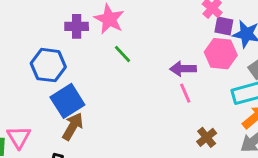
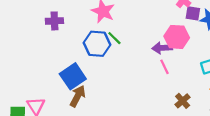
purple cross: (77, 26) -> (54, 21), moved
pink hexagon: (221, 54) -> (177, 37), moved
blue hexagon: (48, 65) -> (97, 44), moved

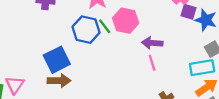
pink hexagon: (177, 37) -> (126, 21), moved
brown arrow: (78, 96) -> (59, 81), turned 55

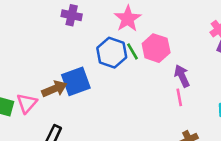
purple arrow: (152, 43) -> (182, 76), turned 54
brown arrow: (59, 81) -> (54, 89), moved, turned -30

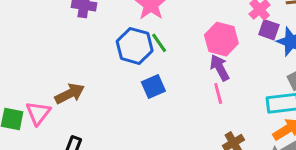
pink hexagon: (156, 48) -> (221, 39), moved
blue square: (76, 81) -> (153, 87), moved, size x0.7

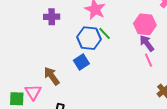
blue square: (153, 87) -> (81, 62), moved
brown arrow: (70, 94) -> (52, 76), turned -90

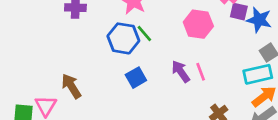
purple arrow: (147, 43) -> (181, 71), moved
blue square: (81, 62) -> (136, 78), moved

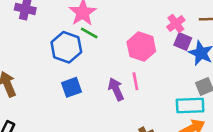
green line: (144, 33) -> (89, 33), moved, turned -30
pink line: (201, 72) -> (135, 81), moved

